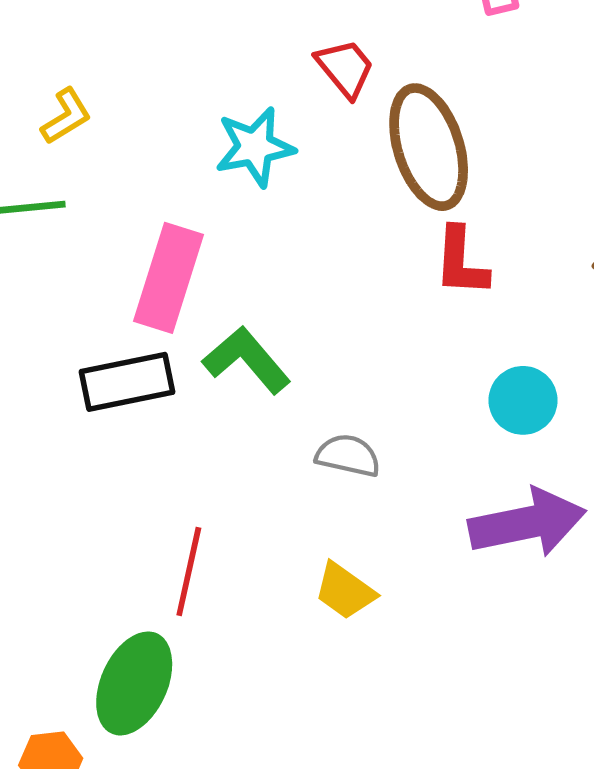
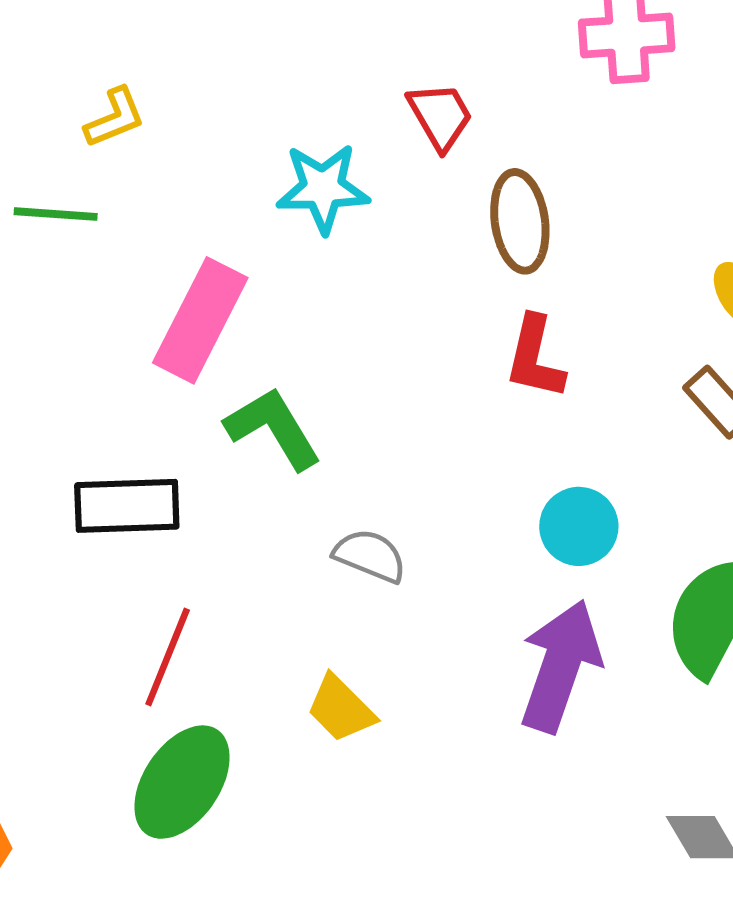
brown ellipse: (429, 147) -> (520, 221), size x0.7
black rectangle: (127, 382) -> (127, 506), moved
purple arrow: (527, 523) -> (560, 666), turned -69
green ellipse: (134, 683) -> (182, 782), moved

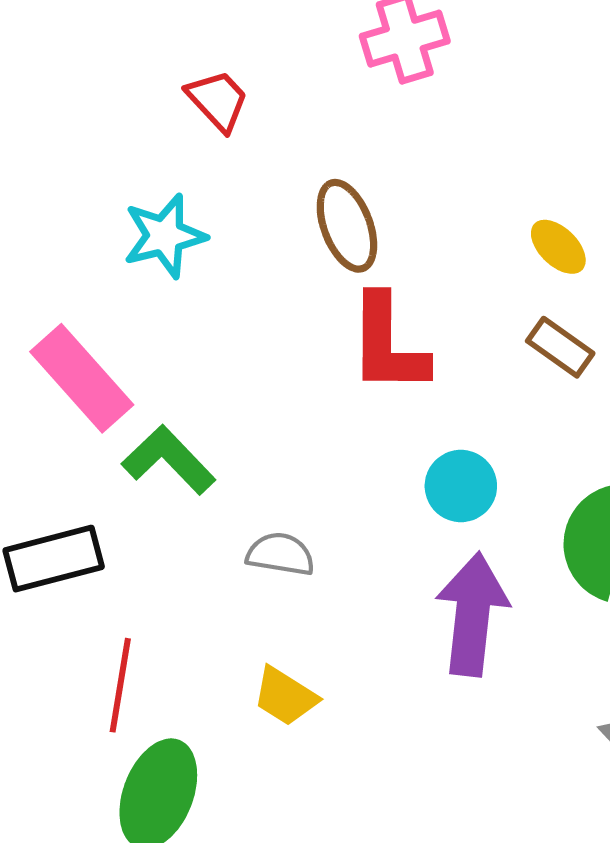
red trapezoid: (440, 116) -> (218, 100), moved
pink rectangle: (200, 320) -> (82, 378), turned -56
red L-shape: (535, 358) -> (388, 344), size x1.4

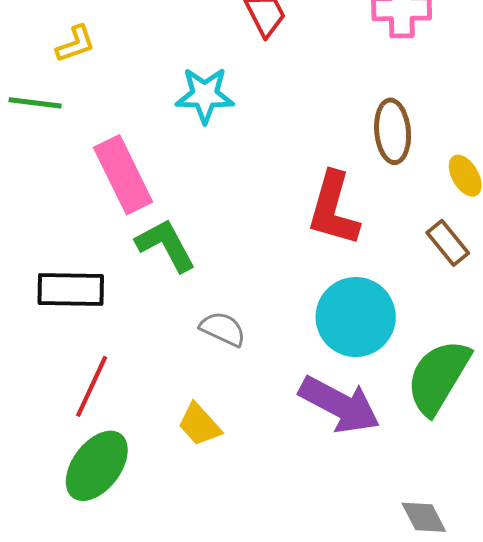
brown ellipse: (347, 226) -> (393, 131), moved
cyan circle: (461, 486) -> (356, 317), size x1.6
purple arrow: (472, 614) -> (339, 405), turned 96

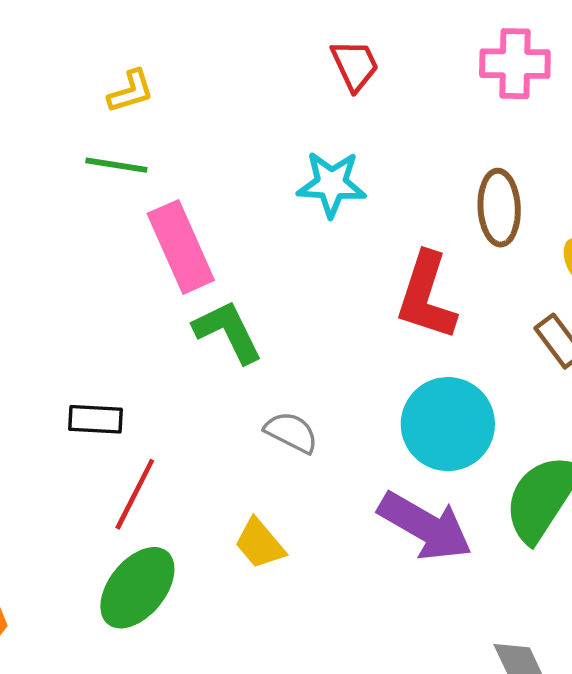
cyan star: (205, 95) -> (331, 184), moved
green line: (35, 103) -> (116, 165), moved
black rectangle: (71, 290) -> (96, 419), moved, size x0.7

